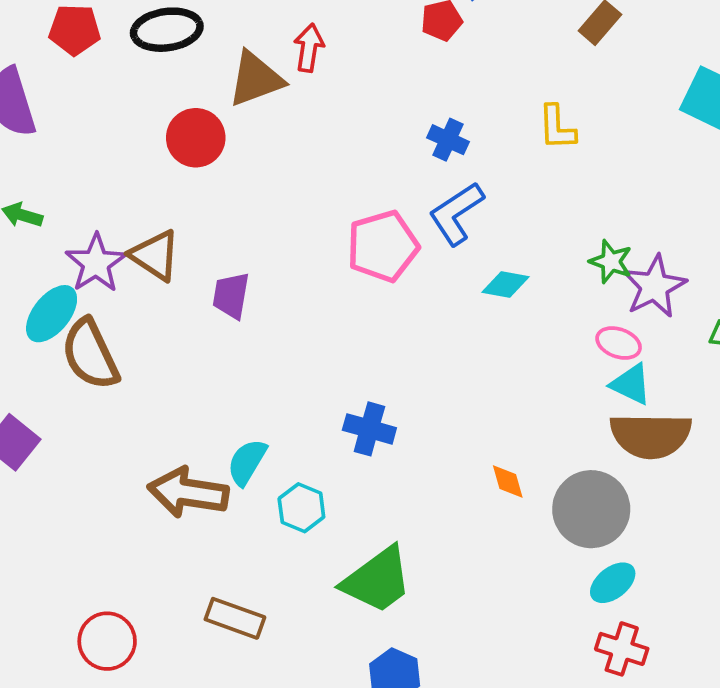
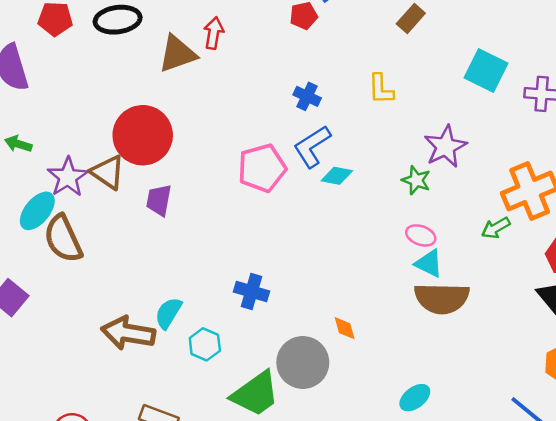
red circle: (196, 138) -> (143, 135), moved, size x1.5
cyan diamond: (506, 284) -> (337, 176), moved
purple star: (654, 286) -> (445, 147), moved
gray circle: (591, 509) -> (303, 362), moved

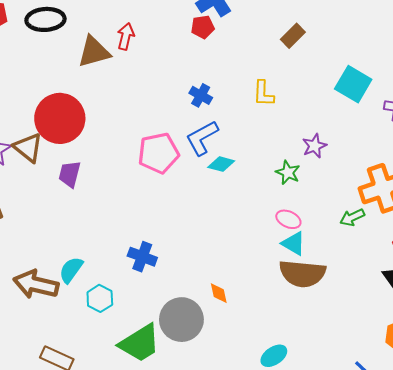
purple star: (445, 147) -> (314, 146), size x0.7

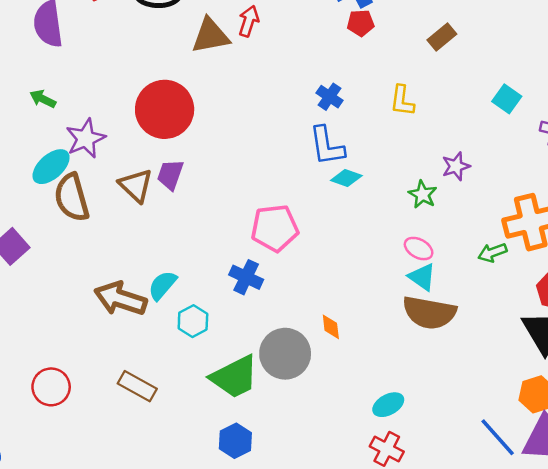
red pentagon: (203, 27) -> (361, 23), moved
cyan square: (353, 84) -> (507, 99), size x0.7
blue L-shape: (202, 138) -> (327, 146), turned -75
brown triangle: (28, 148) -> (136, 186), moved
pink pentagon: (158, 153) -> (275, 228), moved

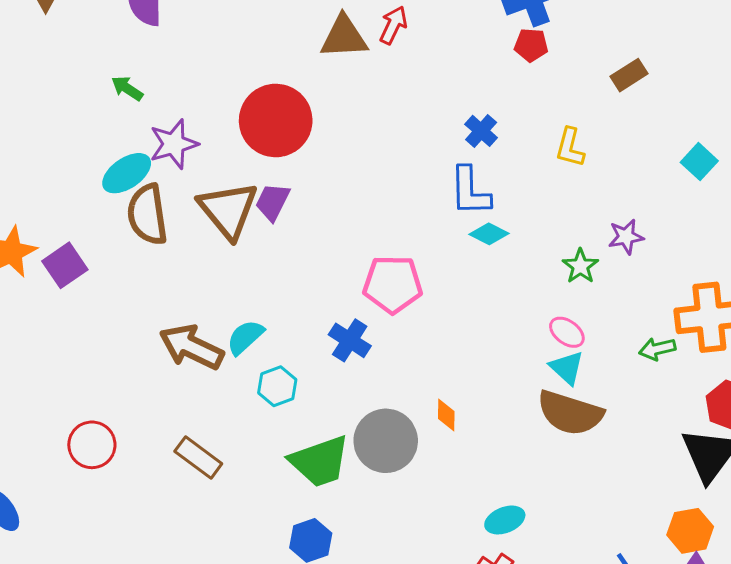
brown triangle: (136, 186) -> (228, 210), size x1.4

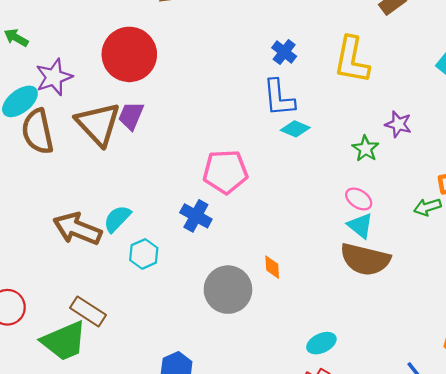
yellow L-shape: (570, 147) -> (352, 60), size x1.6
purple star: (626, 237) -> (398, 124), turned 30
green trapezoid: (320, 461) -> (64, 341), moved

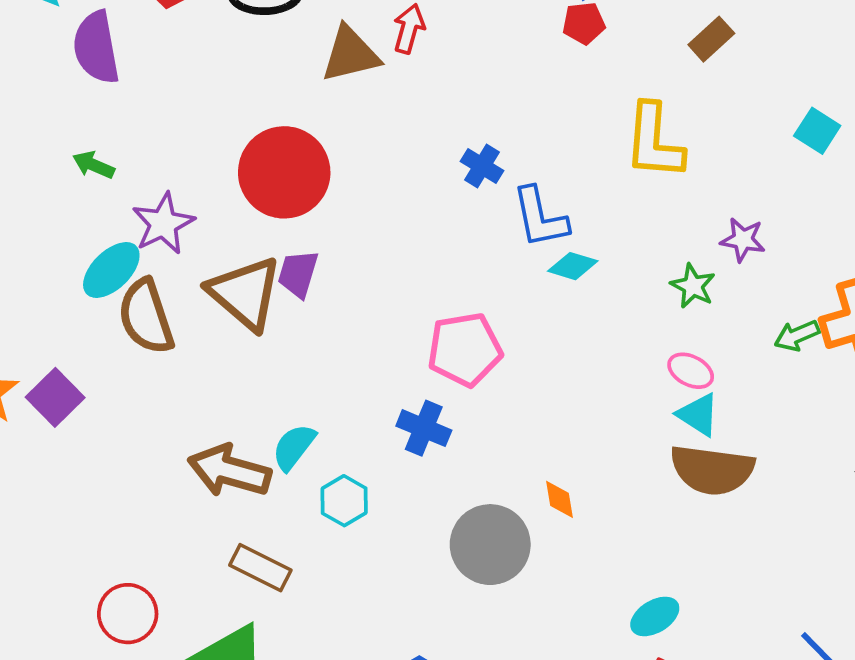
blue cross: (284, 52) -> (482, 166), moved
green arrow: (427, 207) -> (797, 336), moved
brown rectangle: (88, 311) -> (260, 568), moved

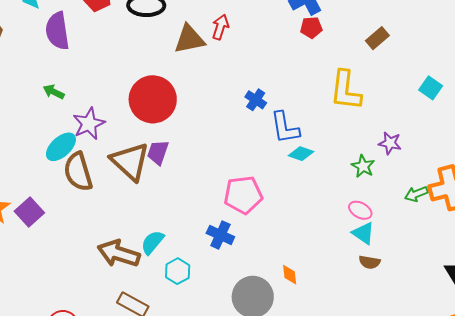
brown semicircle: (712, 470) -> (370, 262), size x0.5

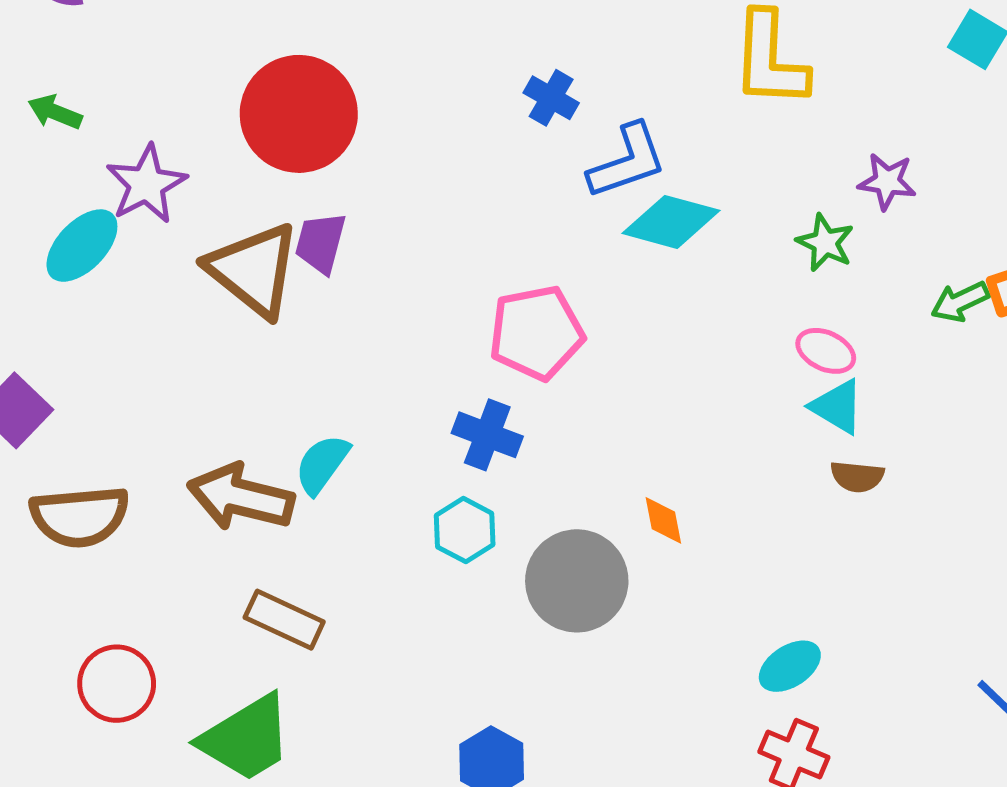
blue L-shape: (285, 128) -> (627, 161), turned -96
cyan diamond: (301, 154) -> (671, 222), size x1.5
brown semicircle: (78, 172) -> (80, 516), moved, turned -75
cyan hexagon: (178, 271) -> (465, 530), moved

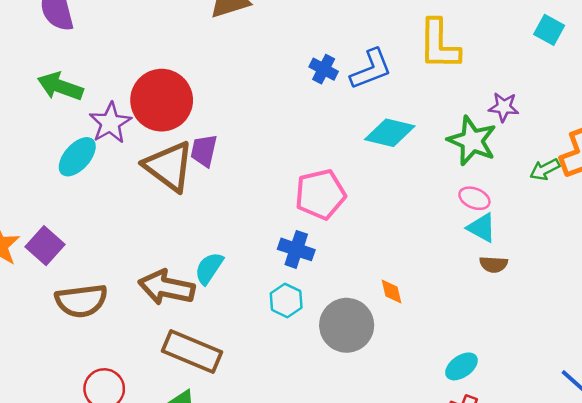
green arrow: (55, 112) -> (60, 86), size x1.6
red circle: (299, 114) -> (162, 100), moved
blue L-shape: (627, 161) -> (371, 69), moved
green star: (825, 243) -> (472, 141), size x1.6
brown rectangle: (284, 620) -> (192, 352), size x1.4

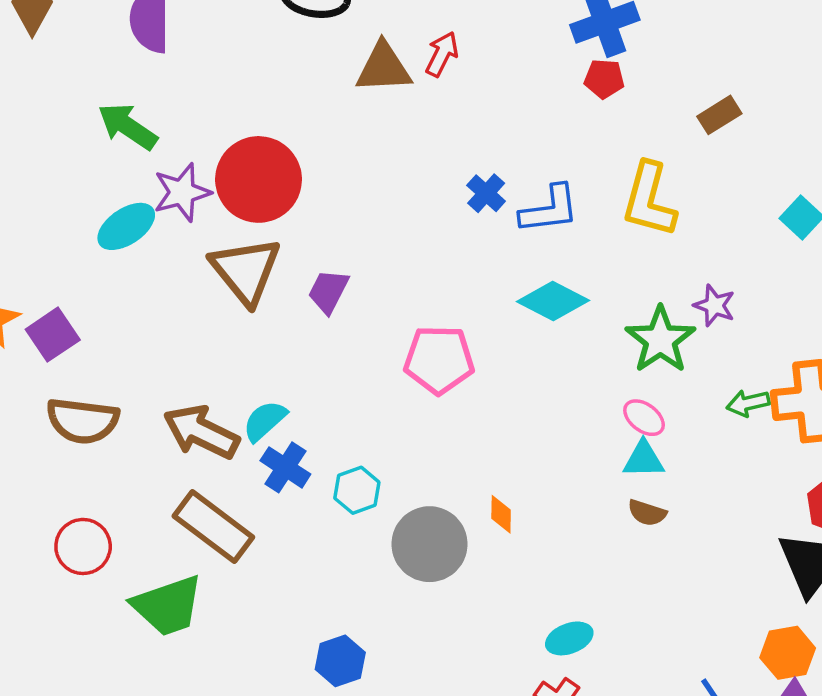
purple trapezoid: (204, 151) -> (328, 291), moved
cyan triangle: (482, 228) -> (644, 459), turned -44
blue cross: (296, 249) -> (285, 467), moved

